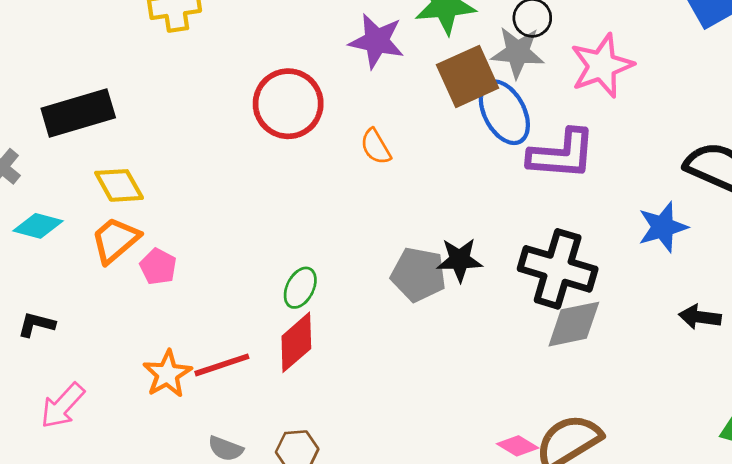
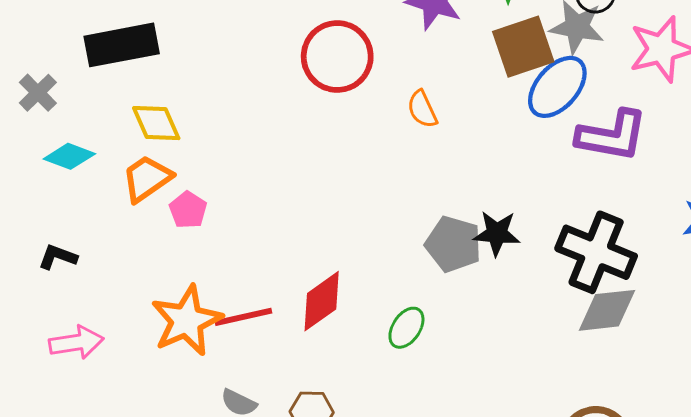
blue ellipse: (504, 112) -> (557, 87), turned 64
green ellipse: (300, 288) -> (406, 328), moved
orange star: (167, 374) -> (187, 321), size x1.4
pink arrow: (63, 406) -> (76, 342), turned -147

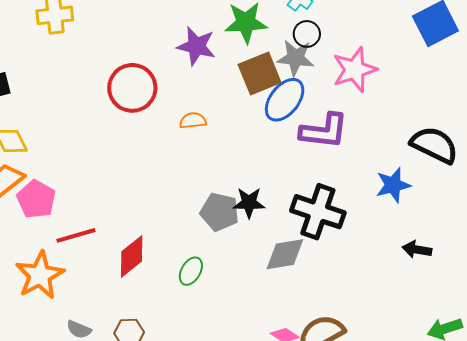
orange semicircle: (422, 109) -> (193, 121), turned 112
pink pentagon: (188, 210) -> (36, 199), size x1.5
gray diamond: (607, 310) -> (285, 254), moved
red line: (243, 317) -> (76, 235), moved

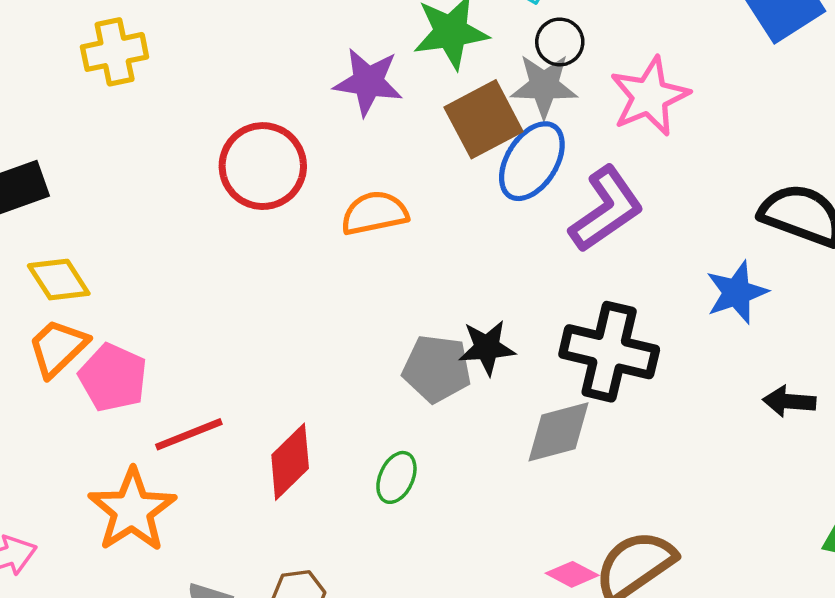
orange semicircle: (193, 121) -> (374, 213), size x1.4
purple L-shape: (324, 131) -> (606, 209), turned -36

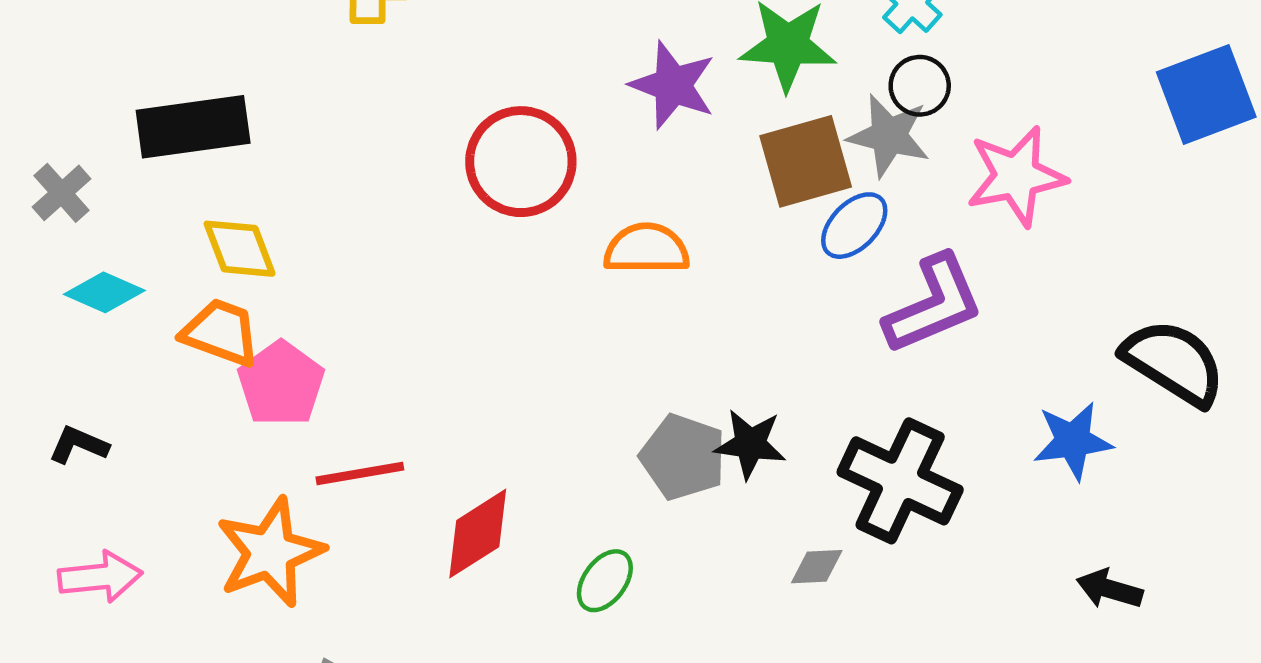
blue ellipse: (532, 161) -> (854, 226), size x0.7
orange trapezoid: (58, 348) -> (221, 332), turned 52
gray diamond: (558, 432) -> (817, 567), size x0.6

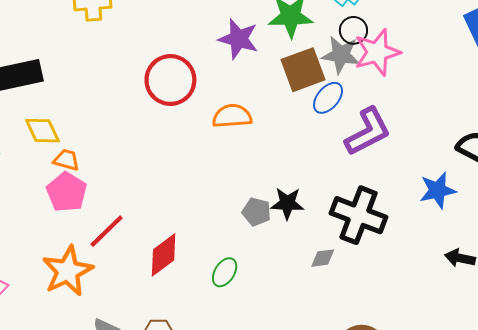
pink star: (1016, 176) -> (377, 52), moved
orange trapezoid: (221, 332) -> (66, 160), moved, size x0.7
gray pentagon: (683, 457) -> (257, 212), size x0.7
red line: (360, 473) -> (107, 231), turned -30

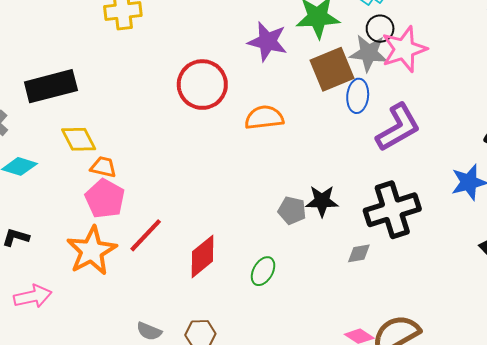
blue ellipse: (328, 98) -> (358, 96), turned -32
black cross: (359, 215) -> (392, 210), turned -36
orange star: (68, 271) -> (92, 251), moved

